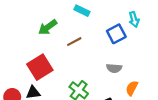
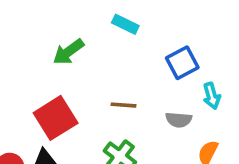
cyan arrow: (134, 19) -> (212, 96), moved
brown line: (74, 42) -> (124, 105), moved, turned 32

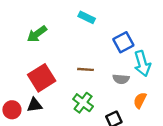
green arrow: (68, 52) -> (37, 34), moved
cyan arrow: (212, 96) -> (142, 64), size x1.5

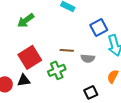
gray semicircle: (121, 79) -> (88, 58), moved
green cross: (83, 103) -> (57, 70), moved, turned 30

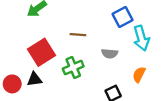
brown line: (67, 50) -> (78, 35), moved

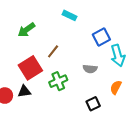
brown line: (78, 35) -> (53, 51), moved, turned -56

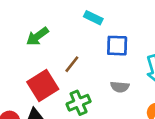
blue square: (101, 37) -> (117, 46), moved, turned 30

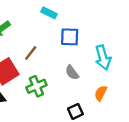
gray semicircle: (120, 87) -> (72, 72), turned 49

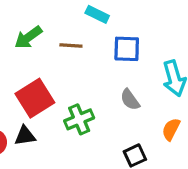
brown line: (31, 53) -> (71, 46), moved, turned 56

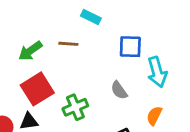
green arrow: (28, 37) -> (30, 51), moved
blue square: (127, 49) -> (130, 47), moved

